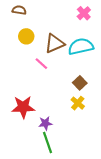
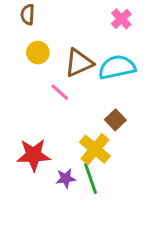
brown semicircle: (19, 10) -> (28, 15), turned -96
yellow cross: (78, 103) -> (95, 149), moved, size x1.5
green line: (47, 142) -> (91, 178), moved

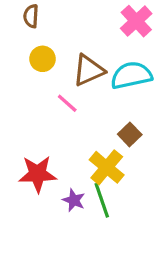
pink cross: (121, 19) -> (136, 21), size x1.4
purple star: (66, 178) -> (74, 200), turned 30

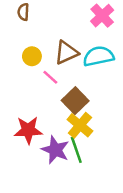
yellow circle: (43, 59) -> (32, 56), moved
brown square: (130, 134) -> (75, 101), moved, size x1.5
purple star: (74, 200) -> (55, 150), size x1.6

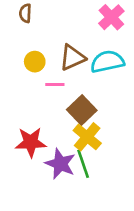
pink line: (50, 77) -> (55, 84), turned -42

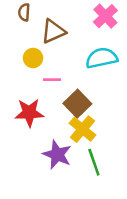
brown triangle: (72, 58) -> (53, 31), moved
red star: (31, 142) -> (29, 113), moved
green line: (83, 164) -> (94, 162), moved

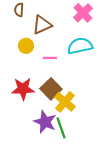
pink line: (52, 80) -> (50, 58), moved
brown square: (77, 104) -> (51, 89), moved
green line: (94, 162) -> (61, 128), moved

